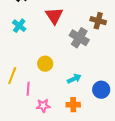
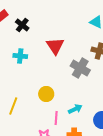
cyan cross: (19, 26) -> (20, 56), turned -32
pink line: (28, 89) -> (56, 118), moved

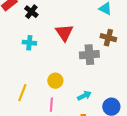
gray cross: (80, 68) -> (89, 55), turned -36
pink line: (56, 118) -> (51, 105), moved

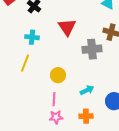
yellow line: (22, 93) -> (25, 63), moved

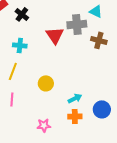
gray cross: (92, 49) -> (77, 24), moved
pink line: (54, 99) -> (12, 99), moved
orange cross: (86, 116) -> (75, 116), moved

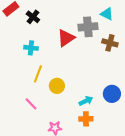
red triangle: (55, 35) -> (66, 38), turned 30
yellow line: (13, 71) -> (38, 74), moved
pink line: (12, 99) -> (31, 104), moved, turned -48
blue circle: (102, 109) -> (112, 94), moved

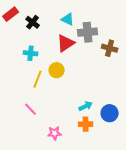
cyan triangle: (107, 14) -> (68, 19), moved
yellow circle: (57, 86) -> (57, 70), moved
blue circle: (112, 94) -> (110, 113), moved

